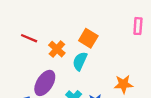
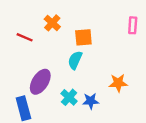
orange square: (88, 38) -> (83, 37), turned -36
orange cross: (57, 49) -> (52, 23), moved

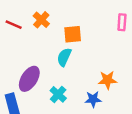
red line: (25, 37) -> (14, 25), moved
blue star: (91, 101) -> (93, 99), moved

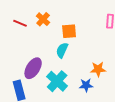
cyan cross: (58, 94) -> (57, 81), size x1.5

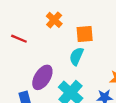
red line: (20, 23) -> (19, 39), moved

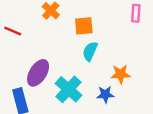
cyan semicircle: (76, 56) -> (90, 51), moved

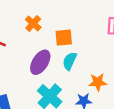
purple ellipse: (38, 73) -> (40, 62), moved

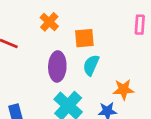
purple ellipse: (40, 62) -> (57, 66), turned -30

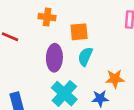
orange cross: (49, 22) -> (47, 17), turned -35

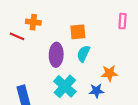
orange cross: (47, 17) -> (33, 22), moved

